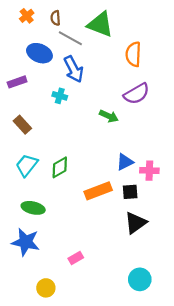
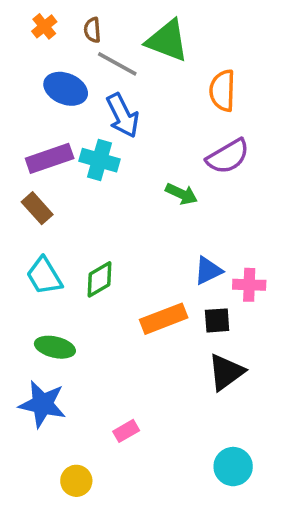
purple rectangle: (17, 82) -> (50, 158), moved, size x1.4
cyan cross: (60, 96) -> (99, 160), size x1.5
cyan trapezoid: (27, 165) -> (44, 276), turned -70

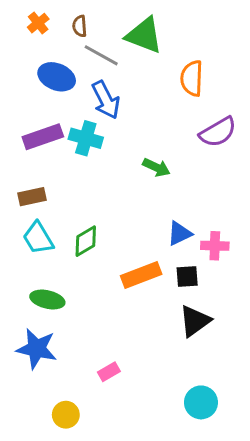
purple semicircle: (228, 156) -> (218, 132), moved
brown rectangle: (37, 208) -> (32, 197), moved, turned -60

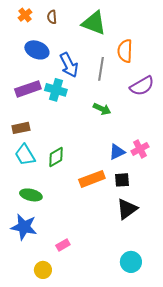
gray line: (101, 55) -> (101, 69), moved, turned 70
pink cross: (215, 246) -> (140, 149), moved, turned -30
pink rectangle: (109, 372) -> (63, 245), moved

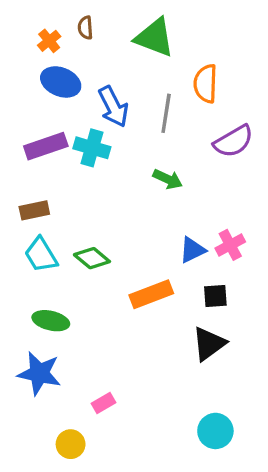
orange cross: (25, 15) -> (49, 41), moved
green diamond: (56, 157) -> (92, 258), turned 70
black square: (122, 180) -> (215, 296), moved

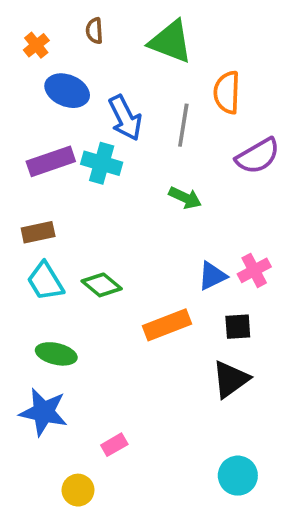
orange cross: (49, 41) -> (36, 45), moved

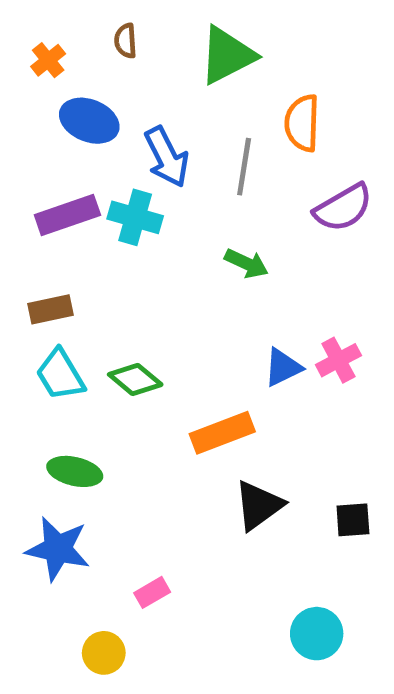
green triangle: (171, 42) -> (227, 55), turned -48
black square: (238, 327) -> (353, 520), moved
black triangle: (231, 379) -> (259, 505), moved

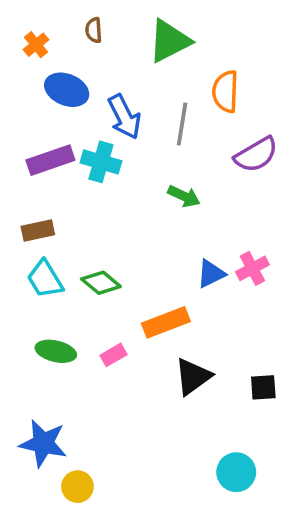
blue star: (58, 549) -> (43, 443), moved
pink rectangle: (152, 592) -> (114, 355), moved

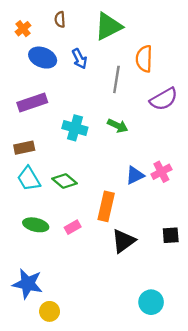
blue arrow: (124, 117) -> (80, 59), moved, size x0.7
cyan cross: (101, 162) -> (75, 128), moved
orange rectangle: (166, 322) -> (106, 206), turned -56
black square: (263, 387) -> (171, 235), moved

